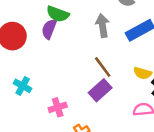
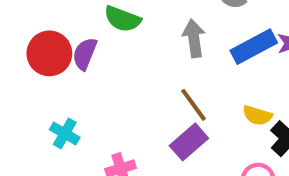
purple semicircle: (49, 29) -> (85, 54), moved

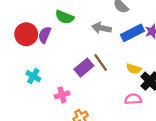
gray arrow: (194, 38) -> (102, 28), turned -72
purple rectangle: (189, 142) -> (84, 68), moved

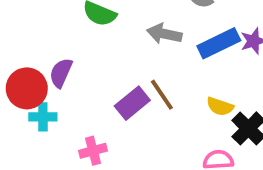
red circle: (26, 34) -> (27, 88), moved
purple semicircle: (45, 35) -> (61, 73), moved
cyan cross: (33, 76) -> (43, 117), turned -32

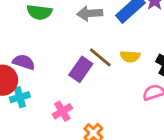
purple semicircle: (61, 73) -> (24, 62), turned 100
yellow semicircle: (220, 106) -> (130, 56), moved

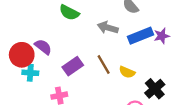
purple rectangle: (81, 69) -> (73, 66), moved

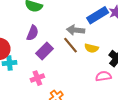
gray arrow: (108, 28) -> (76, 30), moved
purple semicircle: (43, 47) -> (33, 33), moved, turned 84

